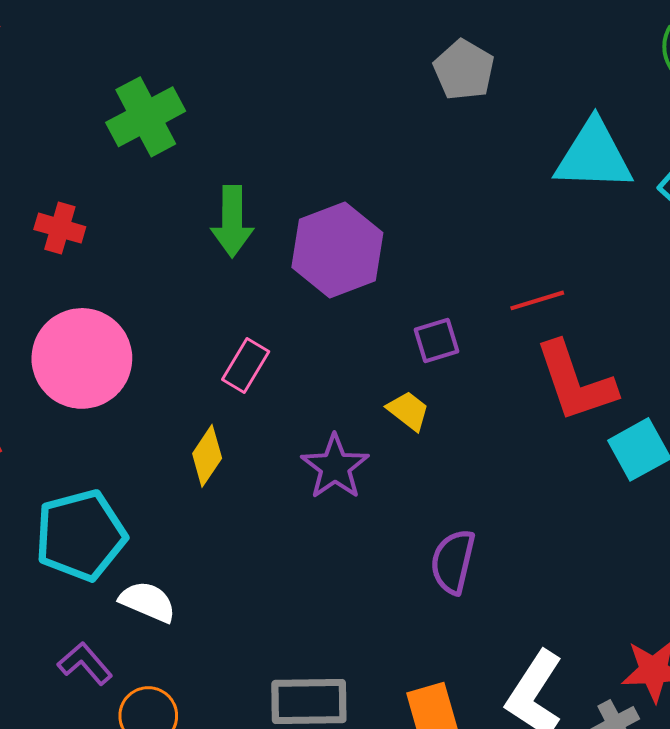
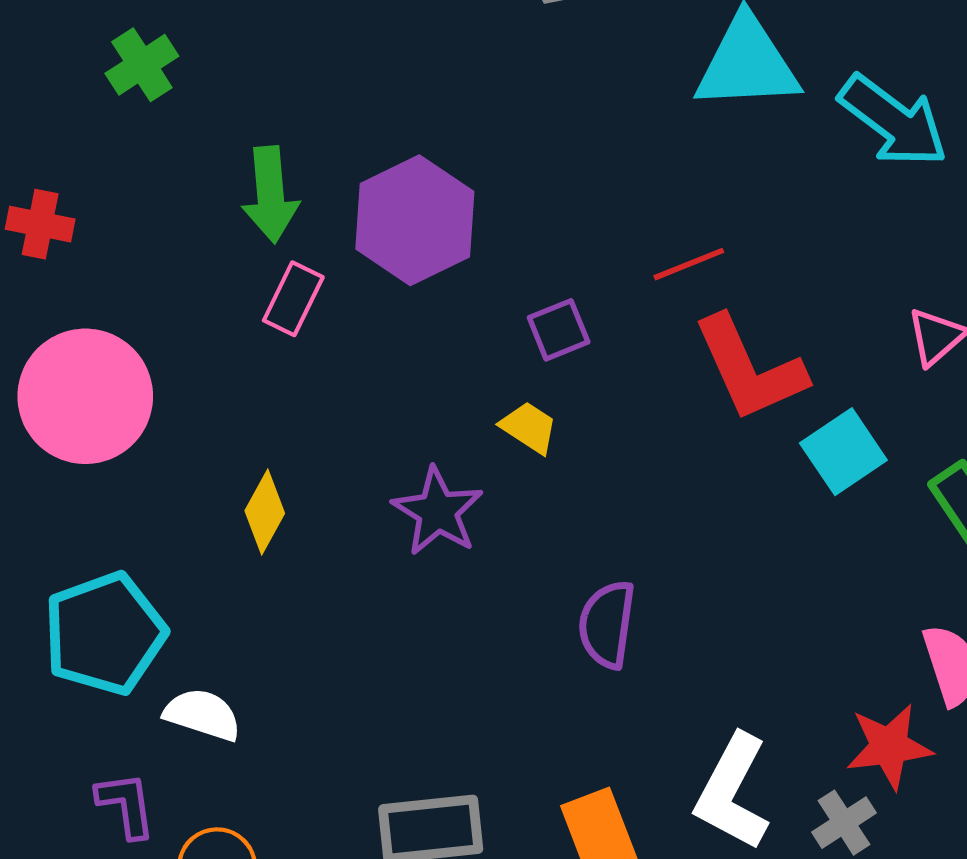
green cross: (146, 117) -> (142, 65), size x0.7
pink rectangle: (246, 366) -> (293, 299), moved
purple L-shape: (85, 663) -> (126, 805), turned 38

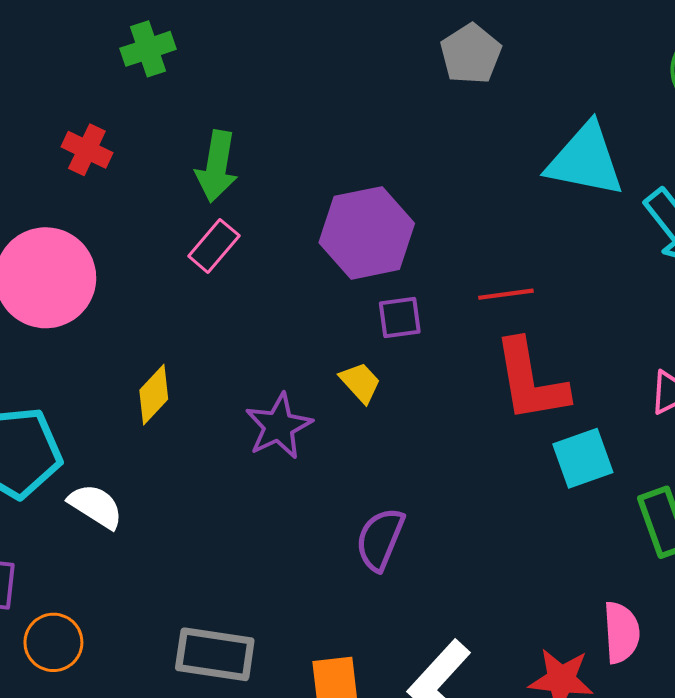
purple hexagon: (415, 220) -> (367, 233), moved
red cross: (40, 224) -> (87, 150), moved
white semicircle: (203, 715) -> (96, 506), moved

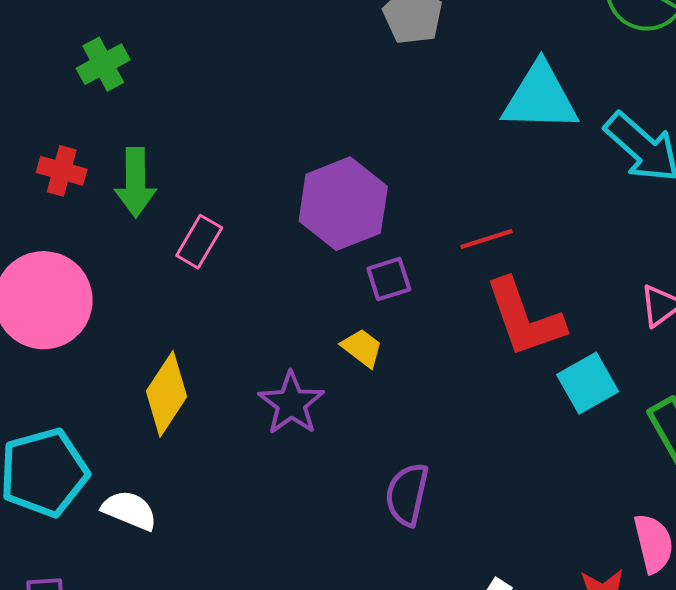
green arrow: (217, 166) -> (135, 182), moved
yellow diamond: (154, 395) -> (166, 394), size x1.4

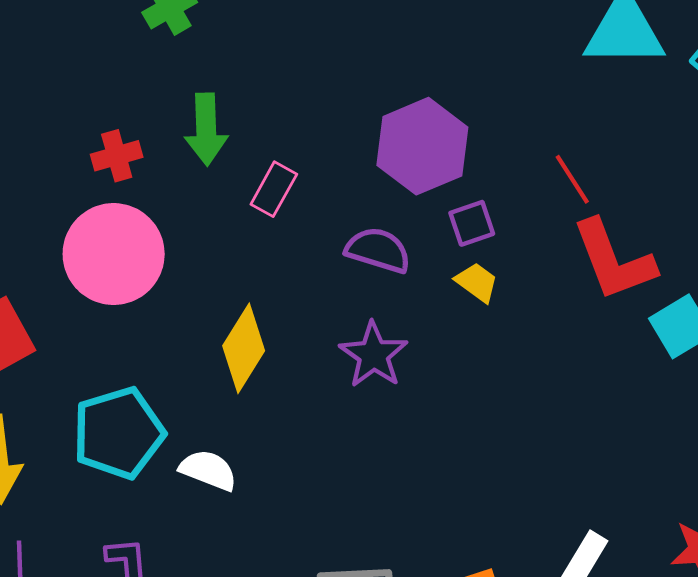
red cross: (62, 171) -> (117, 156), moved, turned -30
red line: (487, 239) -> (572, 179), turned 76
yellow trapezoid: (362, 348) -> (477, 282), moved
purple semicircle: (407, 494) -> (378, 250), moved, turned 96

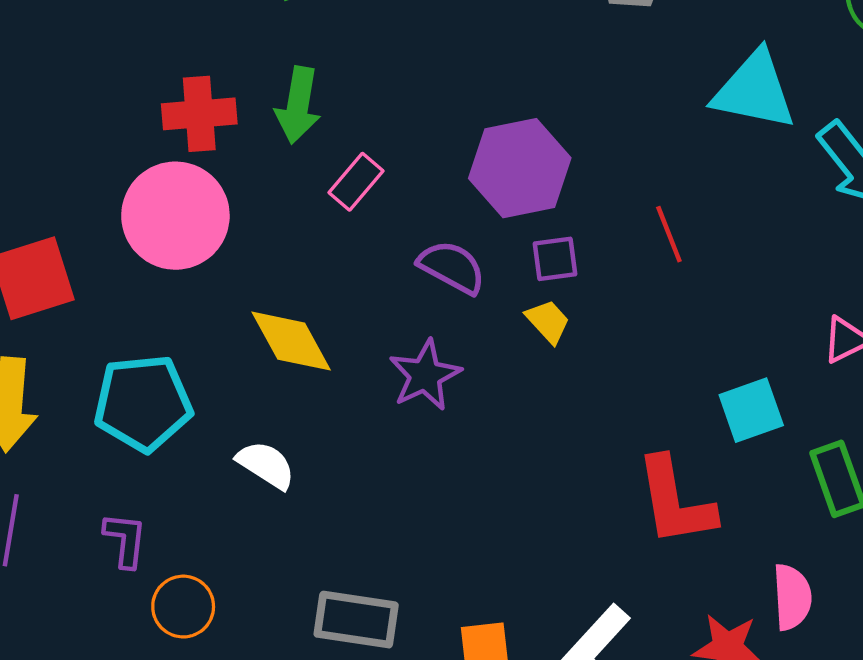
red cross: (117, 156) -> (199, 114), size x1.4
red L-shape: (614, 260) -> (675, 501), moved
yellow diamond: (244, 348) -> (291, 341), turned -72
white semicircle: (208, 470) -> (266, 465), moved

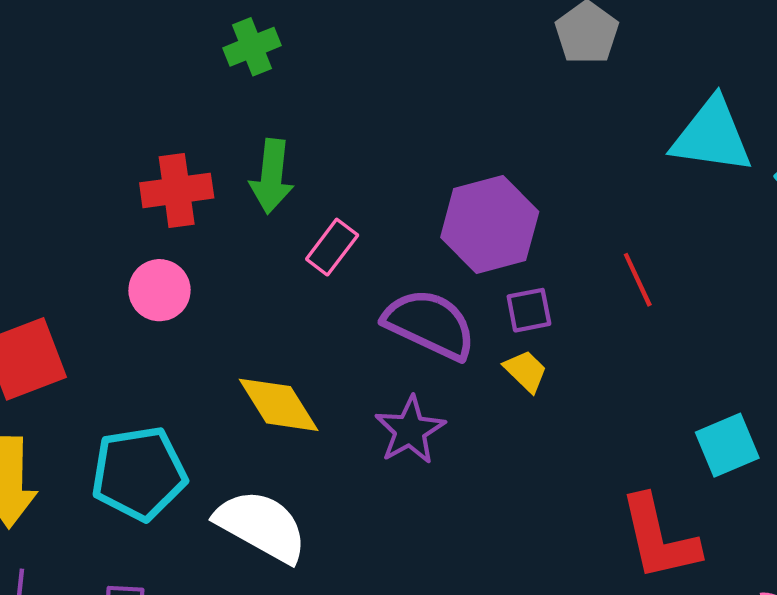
pink circle: (175, 216) -> (160, 290), size x0.6
purple semicircle: (452, 267) -> (430, 324), size x1.4
white semicircle: (266, 465) -> (261, 526), size x1.6

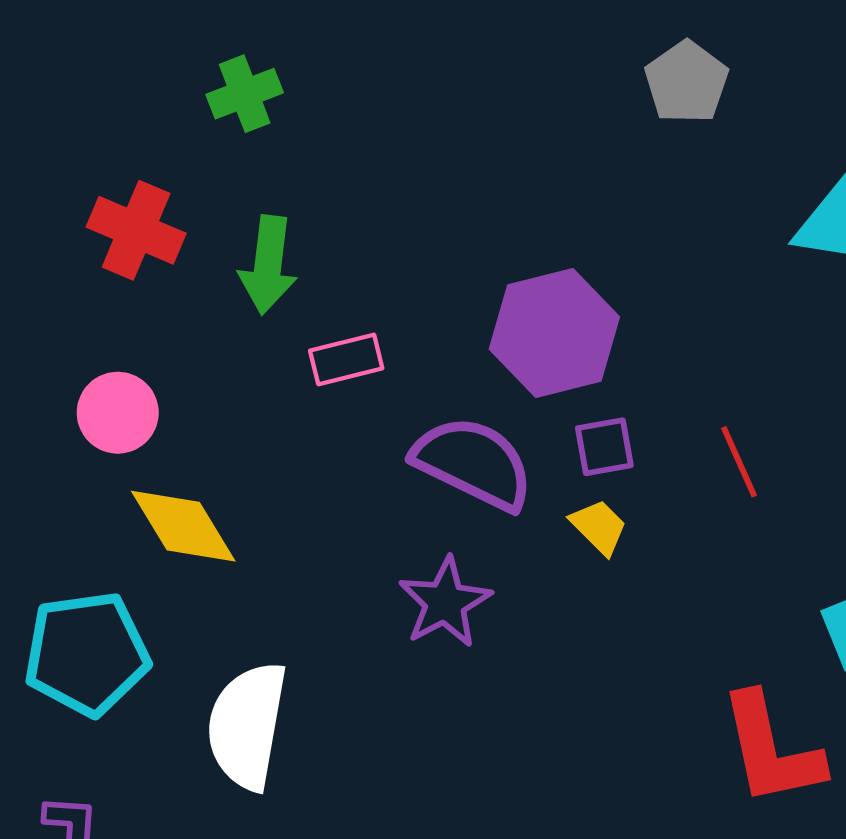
red cross: (177, 190) -> (136, 230), moved, turned 30
pink rectangle: (332, 247) -> (346, 359), turned 38
red line: (638, 280) -> (739, 462), moved
yellow diamond: (279, 405) -> (183, 526), moved
white semicircle: (261, 526) -> (247, 726), turned -110

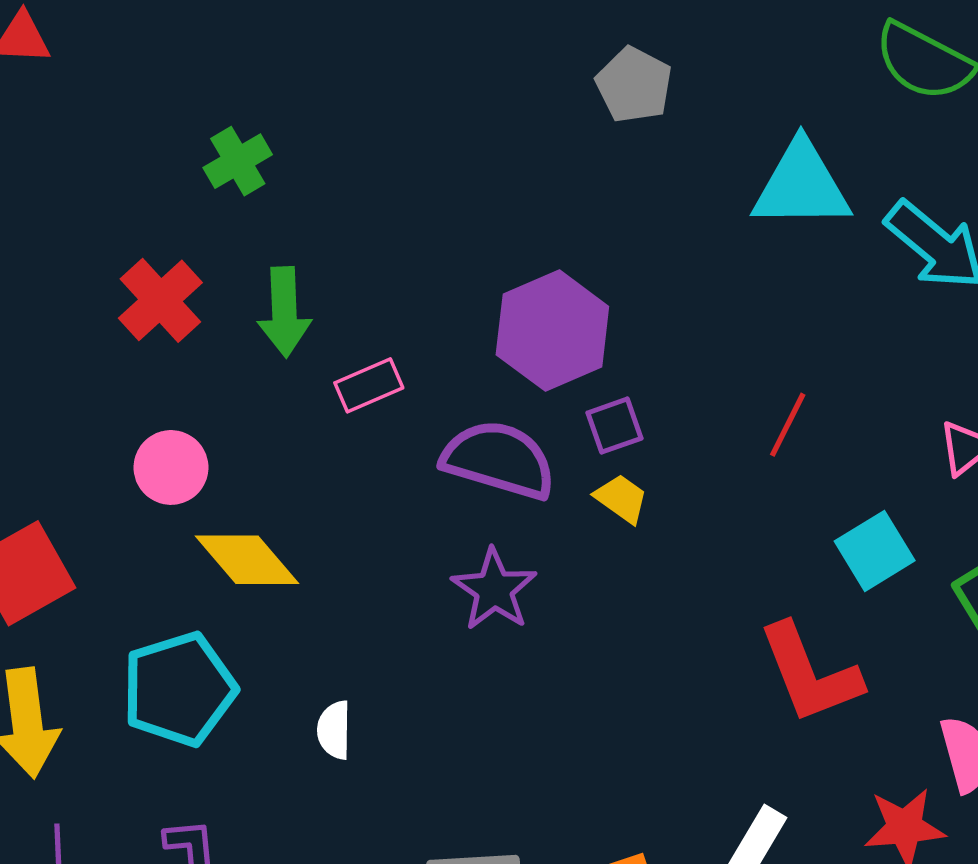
red cross: (136, 230) -> (160, 300), turned 34
red line: (739, 462) -> (788, 425), moved, turned 60
white semicircle: (247, 726) -> (334, 730), size x0.5

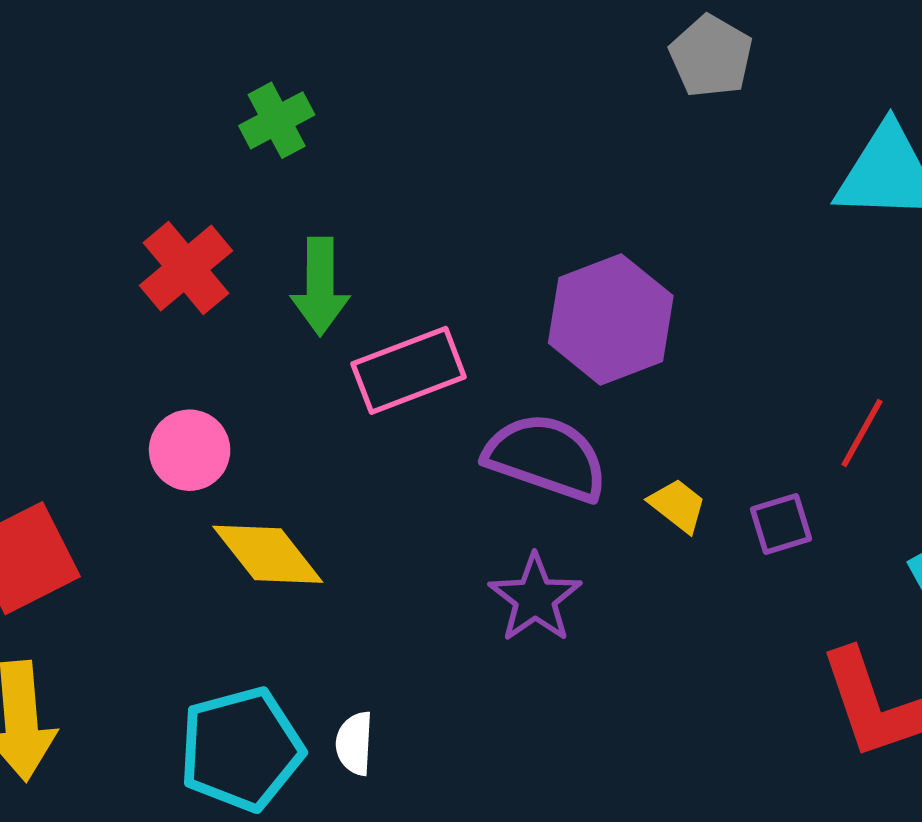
pink rectangle: (369, 385) -> (409, 370), size x1.5
purple square: (614, 426) -> (781, 524), moved
cyan pentagon: (179, 689) -> (241, 749), moved

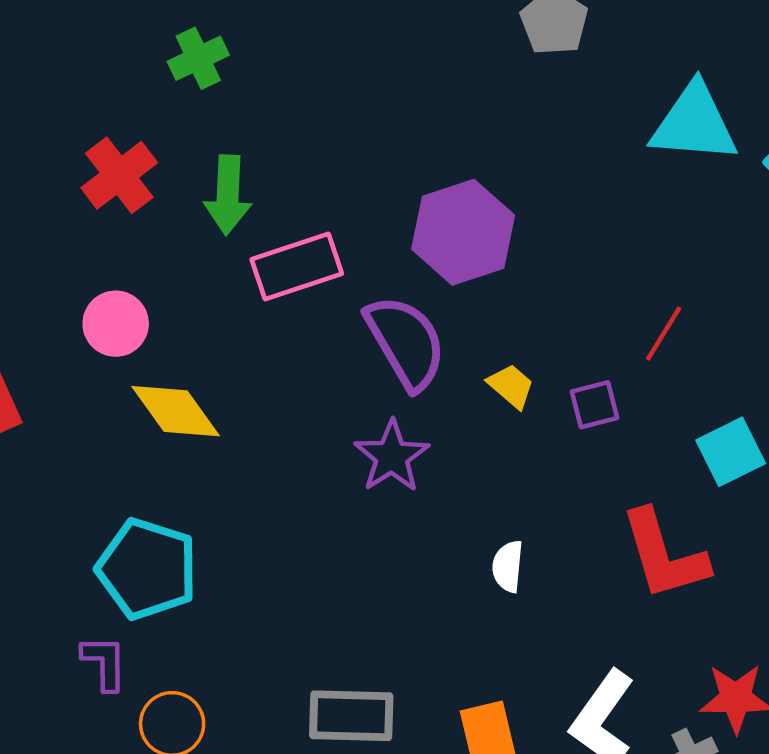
purple semicircle: (546, 457) -> (406, 342), turned 38
white semicircle: (355, 743) -> (508, 566), moved
cyan pentagon: (241, 749) -> (147, 569), turned 30

